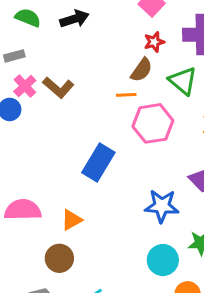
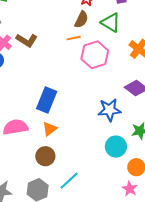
blue rectangle: (98, 162) -> (47, 100), moved

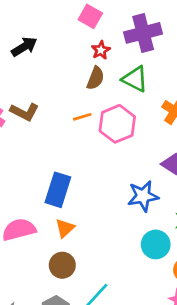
orange line: (74, 38) -> (82, 117), moved

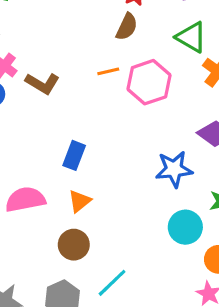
green triangle: (135, 79) -> (191, 37), moved
brown L-shape: (24, 112) -> (42, 83), moved
blue rectangle: (58, 190) -> (74, 155), size x0.7

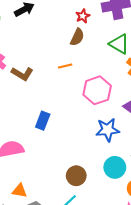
pink hexagon: (149, 82) -> (97, 90), moved
orange triangle: (80, 201) -> (20, 191), moved, turned 49
brown circle: (74, 245) -> (76, 176), moved

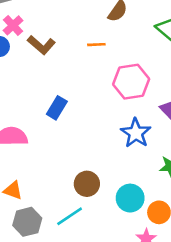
blue star: (108, 130) -> (136, 133), turned 30
cyan circle: (115, 167) -> (130, 198), moved

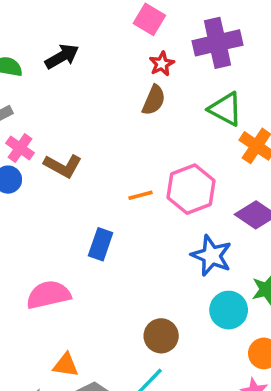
orange line: (96, 45) -> (141, 195), moved
cyan circle: (130, 198) -> (229, 310), moved

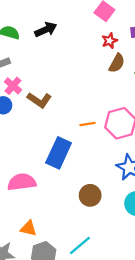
brown semicircle: (154, 100) -> (117, 63), moved
blue rectangle: (101, 244) -> (59, 153), size x1.5
brown circle: (161, 336) -> (90, 195), moved

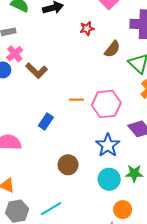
red star: (110, 41) -> (87, 28), moved
blue rectangle: (59, 153) -> (46, 122), size x0.6

